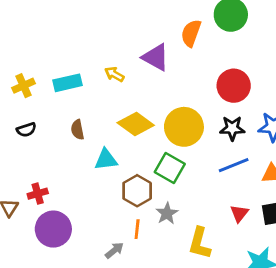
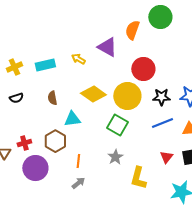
red circle: (234, 86) -> (143, 69), moved
brown hexagon: (137, 191) -> (55, 141), moved
orange line: (137, 229) -> (78, 161), moved

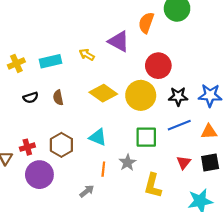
black semicircle: (16, 98) -> (31, 98), moved
cyan triangle: (72, 119) -> (98, 137), moved, turned 30
green square: (117, 125) -> (146, 137), moved, turned -30
orange line: (78, 161) -> (103, 169), moved

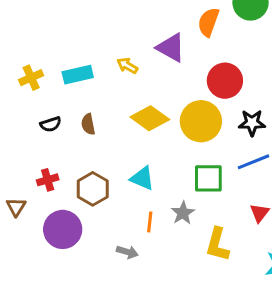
red cross: (27, 147) -> (48, 180), moved
gray arrow: (87, 191) -> (127, 252), turned 56

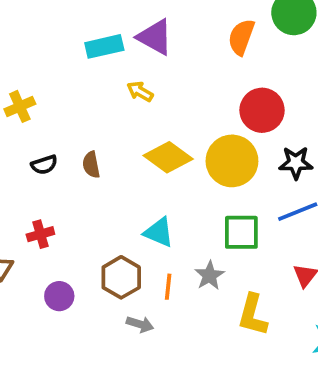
purple triangle: (171, 48) -> (155, 37), moved
cyan rectangle: (78, 75) -> (104, 46), moved
brown hexagon: (93, 189) -> (121, 277), moved
purple circle: (63, 229) -> (59, 296), size x0.6

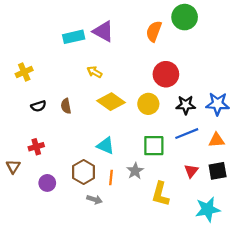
yellow arrow: (140, 91) -> (94, 72), moved
yellow circle: (232, 161) -> (148, 104), size x0.7

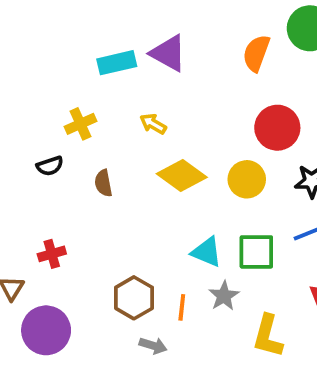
yellow cross: (24, 72) -> (80, 124), moved
black semicircle: (38, 106) -> (50, 166), moved
cyan triangle: (105, 146) -> (207, 252), moved
purple circle: (47, 183) -> (46, 330), moved, size x1.6

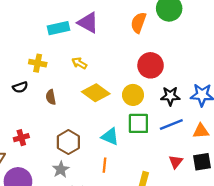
yellow cross: (80, 124) -> (38, 63), turned 35
green square: (256, 252) -> (138, 123), moved
gray star: (224, 296) -> (61, 169), moved
brown hexagon: (134, 298) -> (68, 142), moved
orange line: (182, 307) -> (105, 165), moved

